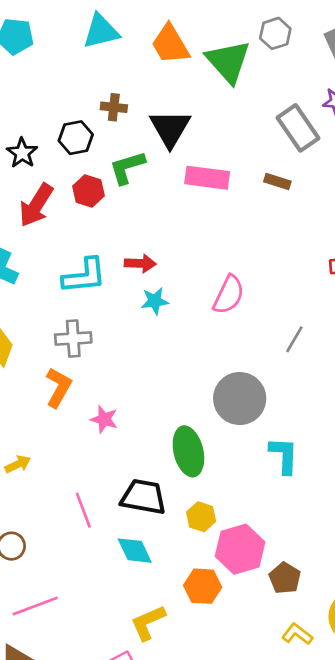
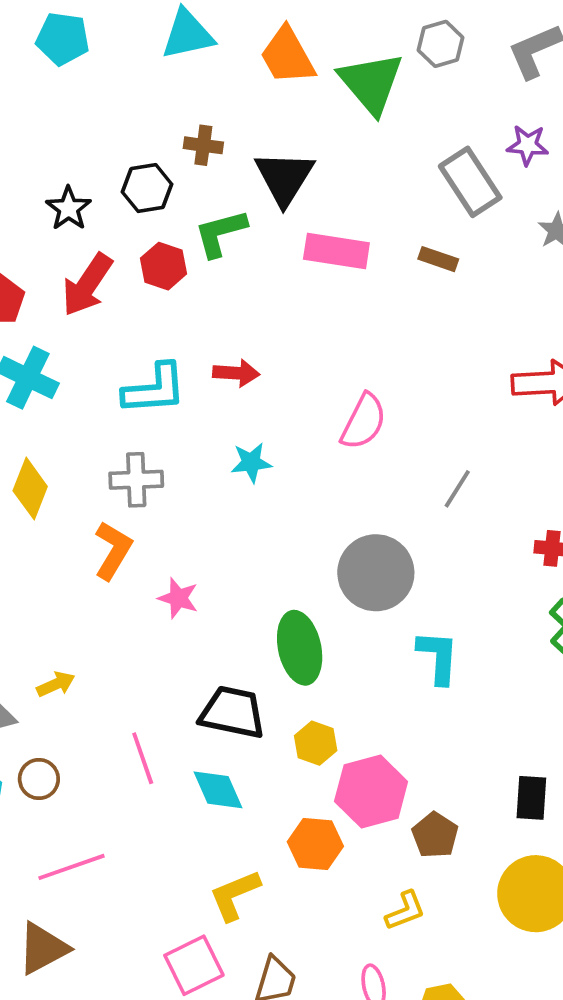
cyan star: (155, 301) -> (251, 462), moved
yellow arrow: (18, 464) -> (56, 684), moved
pink line: (83, 510) -> (143, 758), moved
yellow L-shape: (297, 634) -> (405, 911), moved, turned 120

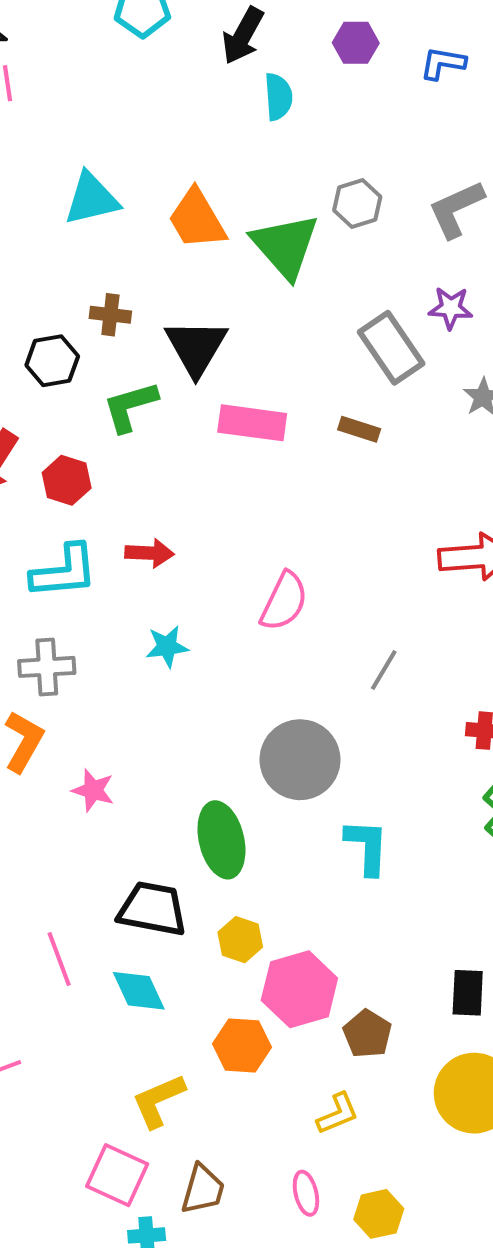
red hexagon: (164, 266) -> (67, 480), moved
pink square: (194, 965) -> (117, 1175), turned -38

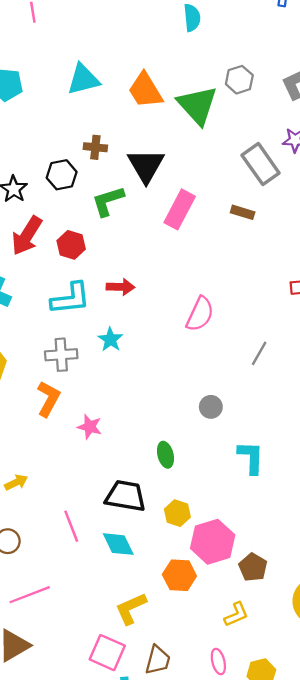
pink rectangle: (252, 423) -> (180, 209), turned -69
cyan star: (167, 647) -> (110, 339), moved, turned -30
gray circle: (300, 760) -> (211, 407), size x0.5
green ellipse: (221, 840) -> (165, 455), size x0.6

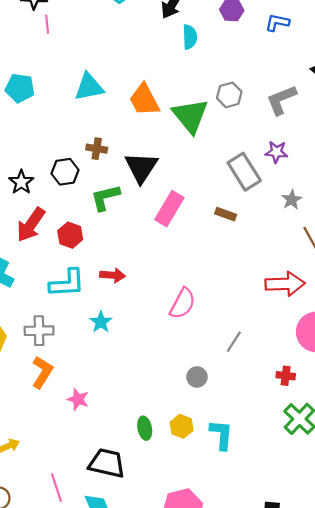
gray cross: (61, 355) -> (39, 331), moved
gray circle: (211, 407) -> (197, 377), moved
yellow hexagon: (177, 513) -> (182, 426), moved

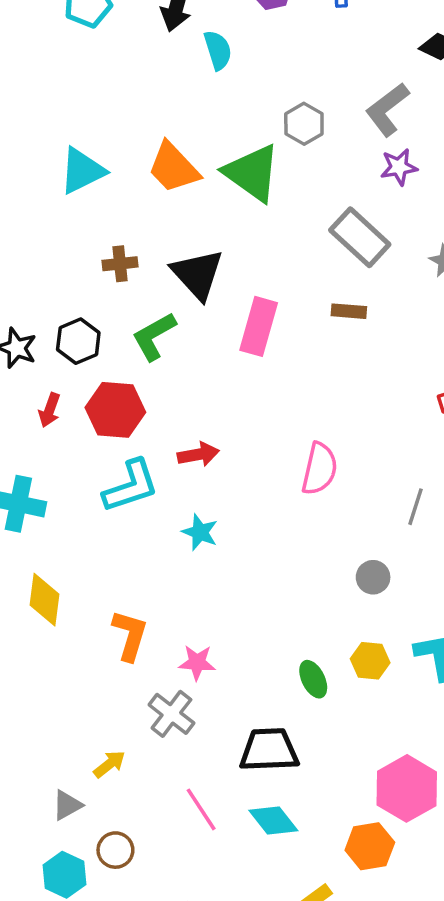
purple star: (276, 152) -> (399, 167), moved
black hexagon: (65, 172) -> (78, 341), moved
red arrow: (31, 225) -> (50, 410), size x0.6
red hexagon: (70, 235) -> (115, 410), size x1.4
gray cross: (39, 331) -> (171, 714), moved, turned -36

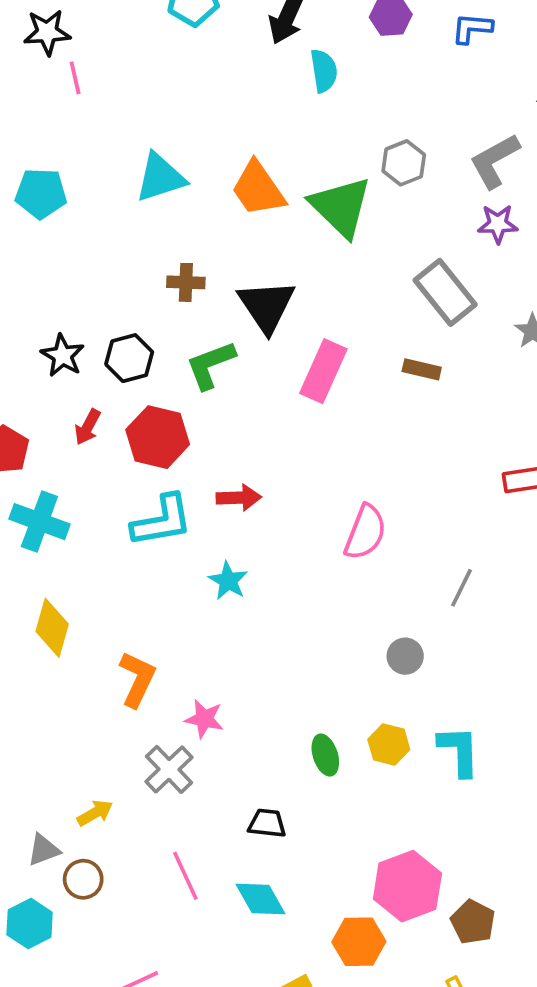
black trapezoid: (269, 750) -> (267, 823), size x0.6
brown circle: (115, 850) -> (83, 879), moved

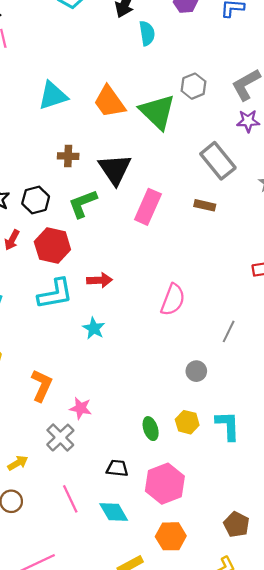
pink hexagon: (407, 886) -> (165, 484), moved

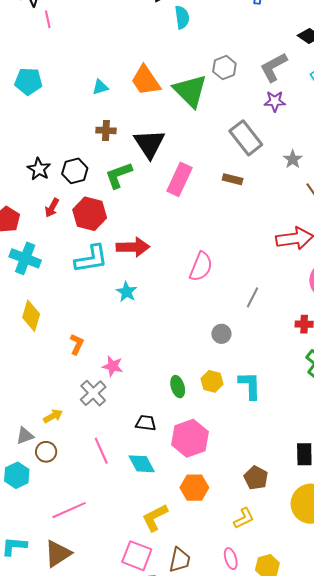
cyan triangle: (53, 96) -> (100, 87), moved, size x0.6
red arrow: (100, 280) -> (133, 247), size x1.4
orange L-shape: (42, 386) -> (77, 344), size x0.7

